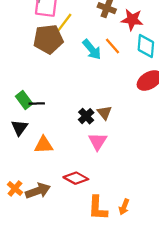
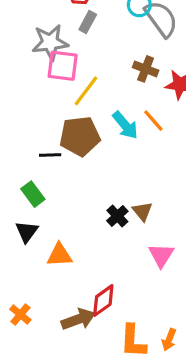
brown pentagon: (48, 39) -> (80, 136), moved
black line: (37, 103) -> (50, 155), moved
pink triangle: (98, 141) -> (161, 255), moved
red diamond: (76, 178) -> (103, 300), turned -65
brown arrow: (38, 191) -> (78, 319), moved

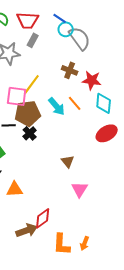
pink square: (63, 66) -> (17, 96), moved
black cross: (117, 216) -> (30, 133), moved

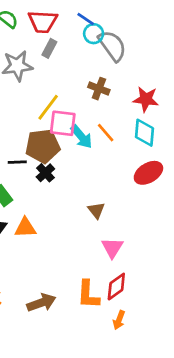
red star: (92, 80) -> (146, 99), moved
pink square: (17, 96) -> (63, 123), moved
orange triangle: (15, 189) -> (25, 228), moved
red diamond: (43, 218) -> (116, 287), moved
orange L-shape: (62, 244) -> (88, 295), moved

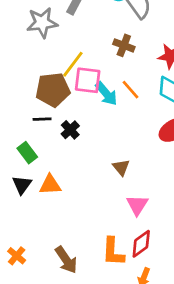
brown pentagon: (43, 146) -> (53, 90), moved
brown arrow: (41, 303) -> (66, 260), turned 76

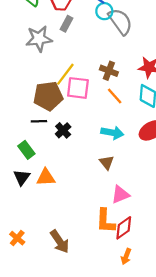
brown cross: (124, 45) -> (109, 71), moved
cyan arrow: (106, 94) -> (112, 133), moved, turned -40
pink triangle: (137, 205) -> (120, 195), turned 36
orange L-shape: (113, 252) -> (105, 221), moved

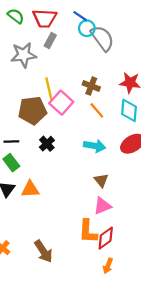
yellow line: (65, 74) -> (49, 89), turned -50
pink square: (78, 88) -> (61, 103), turned 35
black line: (39, 121) -> (11, 141), moved
brown triangle: (107, 162) -> (101, 180), moved

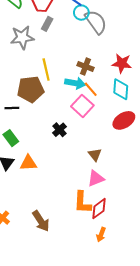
pink square: (61, 103) -> (82, 106), moved
black line: (11, 141) -> (12, 108), moved
black cross: (47, 144) -> (60, 130), moved
cyan arrow: (95, 146) -> (75, 83), moved

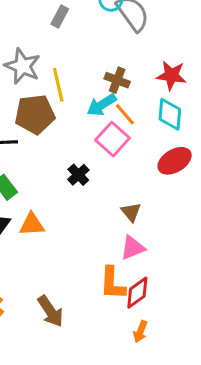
gray star: (22, 37) -> (22, 66), moved, turned 30
cyan arrow: (75, 83) -> (102, 105), turned 138

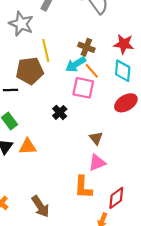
gray star: (22, 66) -> (21, 24), moved
pink square: (112, 139) -> (83, 88), turned -30
red diamond: (137, 293) -> (116, 198), moved

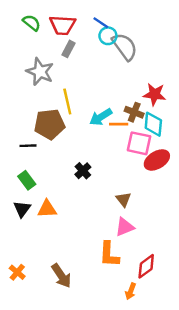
brown cross: (86, 47) -> (134, 112), moved
orange line: (92, 71) -> (119, 124), turned -49
pink square: (83, 88) -> (139, 143), moved

